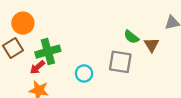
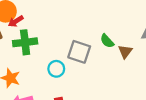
gray square: (120, 62) -> (79, 52), moved
red arrow: (37, 67) -> (16, 21), moved

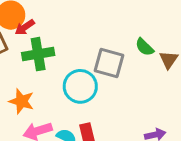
cyan circle: (56, 69) -> (80, 86), size x1.5

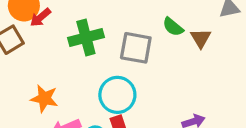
green cross: (38, 54) -> (86, 38), moved
cyan circle: (80, 86) -> (117, 95), moved

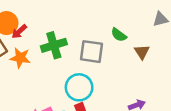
brown triangle: (201, 38) -> (142, 52), moved
orange star: (44, 98) -> (20, 58), moved

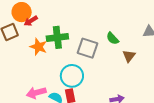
orange star: (20, 58) -> (38, 47), moved

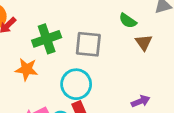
green semicircle: (113, 38) -> (128, 21), moved
orange star: (38, 47) -> (27, 69), moved

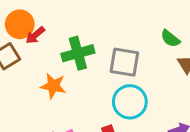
cyan circle: (76, 84) -> (130, 102), moved

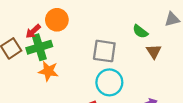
orange circle: (20, 24) -> (57, 20), moved
green cross: (78, 53) -> (39, 47), moved

